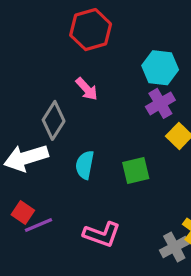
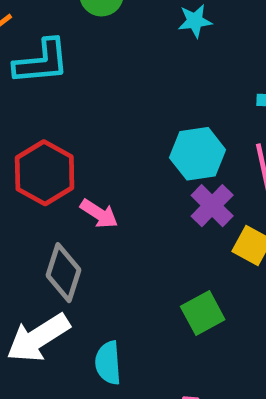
red hexagon: (91, 30) -> (45, 173), moved
cyan semicircle: (85, 165) -> (108, 363), moved

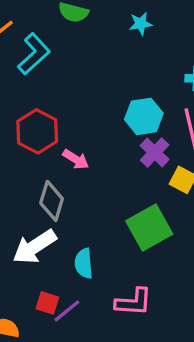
cyan L-shape: (41, 62) -> (34, 54), turned -36
green square: (203, 313) -> (149, 228), size x1.5

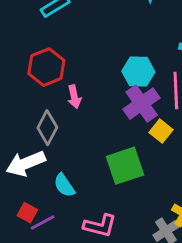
purple cross: (155, 152) -> (142, 104), size x1.4
pink arrow: (76, 159) -> (74, 97), turned 35
cyan semicircle: (84, 263) -> (64, 185), turned -40

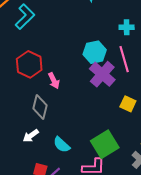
yellow square: (161, 131) -> (128, 104), moved
white arrow: (26, 163) -> (31, 136), size x0.6
green square: (125, 166) -> (105, 144), moved

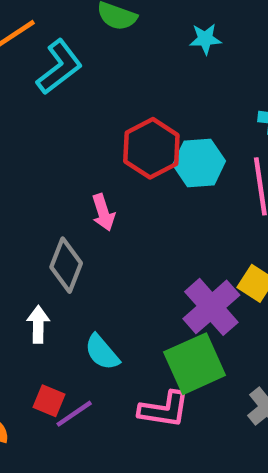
red hexagon: (29, 64) -> (151, 148), moved
purple cross: (102, 74) -> (211, 307), moved
white arrow: (31, 136) -> (38, 324), turned 119

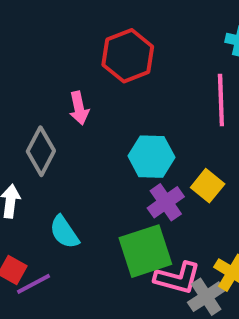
cyan hexagon: (199, 163) -> (151, 157), moved
purple cross: (211, 307) -> (166, 202), size x0.7
pink L-shape: (164, 409) -> (177, 278), moved

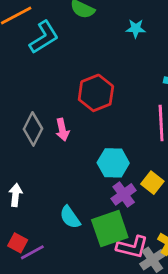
gray diamond: (41, 151) -> (33, 129), moved
cyan semicircle: (64, 232) -> (70, 217), moved

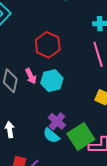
cyan hexagon: (113, 163) -> (52, 81), moved
purple cross: (124, 194) -> (57, 121), moved

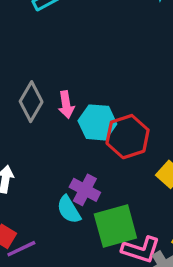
red hexagon: (48, 45) -> (128, 137), moved
purple cross: (57, 121) -> (85, 190), turned -30

